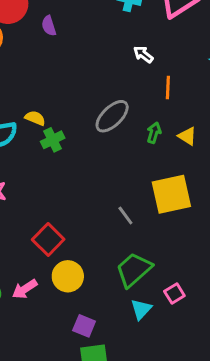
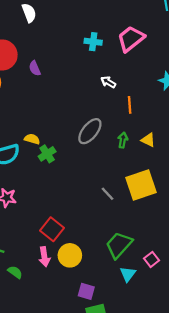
gray line: (125, 215) -> (108, 194), moved
pink arrow: (25, 289) -> (44, 257), moved, turned -60

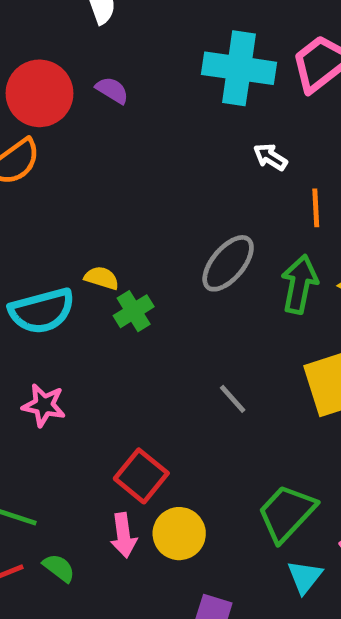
cyan cross: (93, 42) -> (239, 68), size x1.8
purple semicircle: (35, 68) -> (112, 90), moved, turned 144
green arrow: (123, 140) -> (299, 284), size x1.6
gray line: (108, 194) -> (233, 399), moved

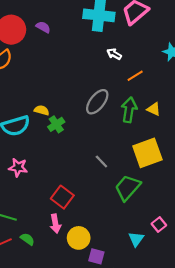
orange line: (316, 208) -> (135, 76), turned 63
green trapezoid: (287, 513) -> (128, 188), moved
yellow circle: (179, 534) -> (79, 238), moved

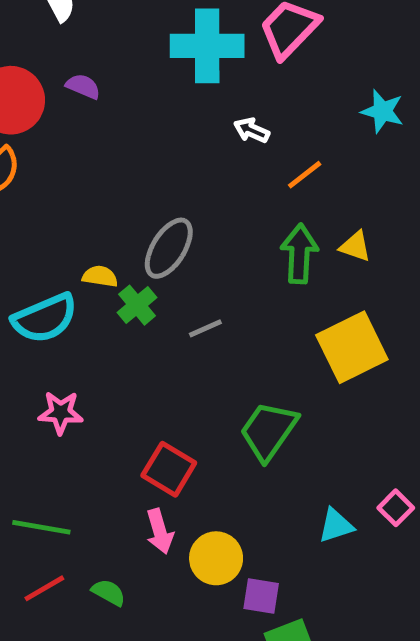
gray ellipse: (97, 102) -> (169, 248), moved
gray line: (101, 162) -> (205, 328), moved, turned -64
green trapezoid: (128, 188) -> (269, 431), moved
green semicircle: (27, 239) -> (109, 592), moved
cyan triangle: (136, 239) -> (336, 525), moved, turned 42

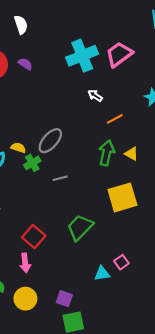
cyan cross: (207, 46) -> (82, 56), turned -32
pink square: (396, 508) -> (121, 262), moved
yellow circle: (216, 558) -> (25, 299), moved

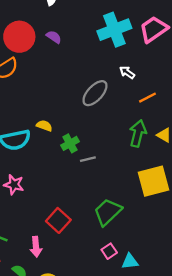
gray ellipse: (50, 141) -> (95, 93), moved
green cross: (32, 163) -> (70, 143), moved
pink square: (121, 262) -> (109, 251), moved
pink arrow: (25, 263) -> (36, 247), moved

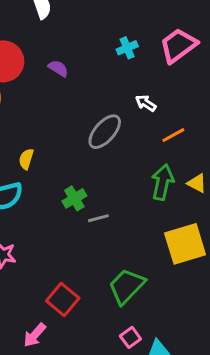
cyan cross: (114, 30) -> (127, 48), size x0.5
purple semicircle: (54, 37) -> (58, 68), moved
yellow semicircle: (44, 126) -> (26, 159), moved, turned -91
pink arrow: (36, 247) -> (35, 335), turned 48

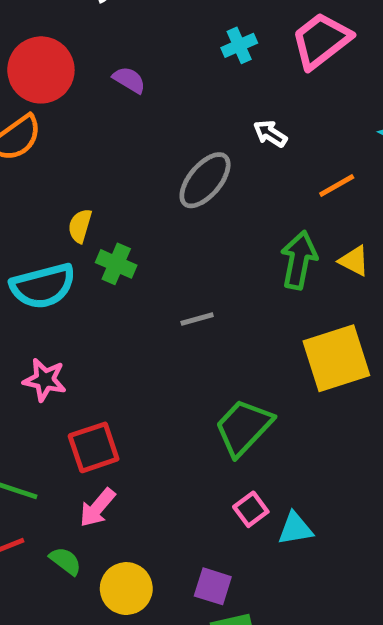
orange line: (173, 135) -> (337, 185), moved
green cross: (74, 198) -> (116, 264), moved, turned -35
red square: (63, 300) -> (94, 447), moved, turned 32

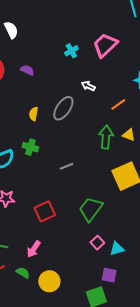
yellow semicircle: (80, 226) -> (34, 114), moved
red square: (94, 447) -> (45, 211), moved
purple square: (213, 586) -> (109, 275), moved

